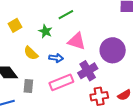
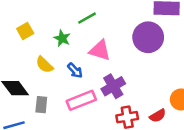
purple circle: (113, 50) -> (148, 37), moved
blue arrow: (56, 58) -> (75, 71), turned 40

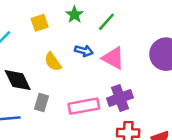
green line: (87, 18) -> (106, 22), turned -30
green star: (62, 38) -> (74, 15), moved
blue arrow: (75, 71) -> (84, 51), moved, turned -42

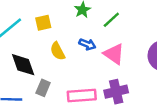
yellow square: (40, 23) -> (43, 23), moved

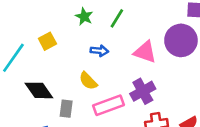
yellow semicircle: (58, 51) -> (88, 81), moved
pink triangle: (114, 54) -> (145, 52), moved

